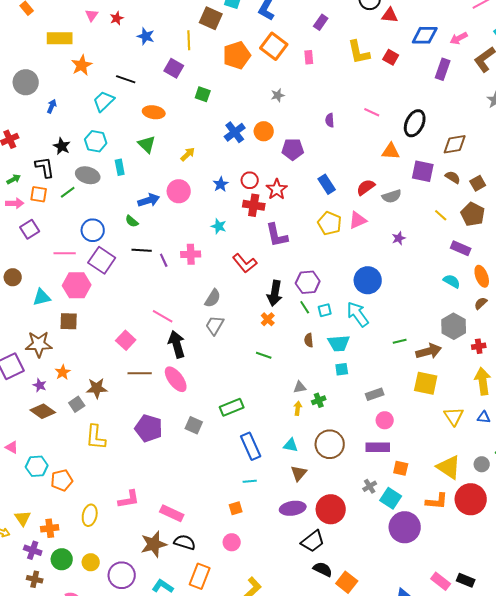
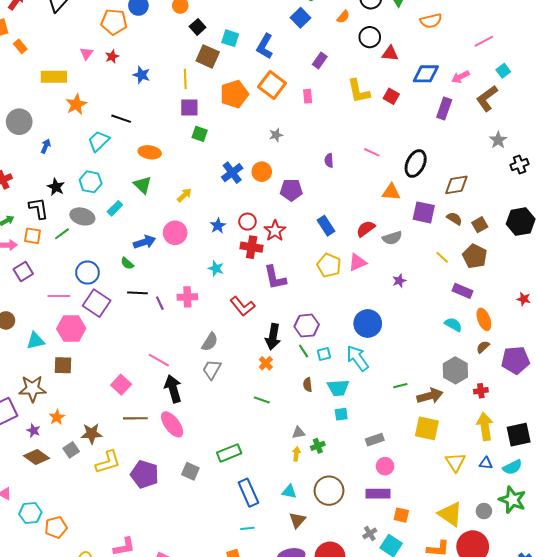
purple square: (174, 68) -> (189, 107), moved, turned -30
cyan rectangle: (120, 167) -> (115, 208), turned 56
yellow L-shape: (96, 437) -> (108, 462), moved, turned -112

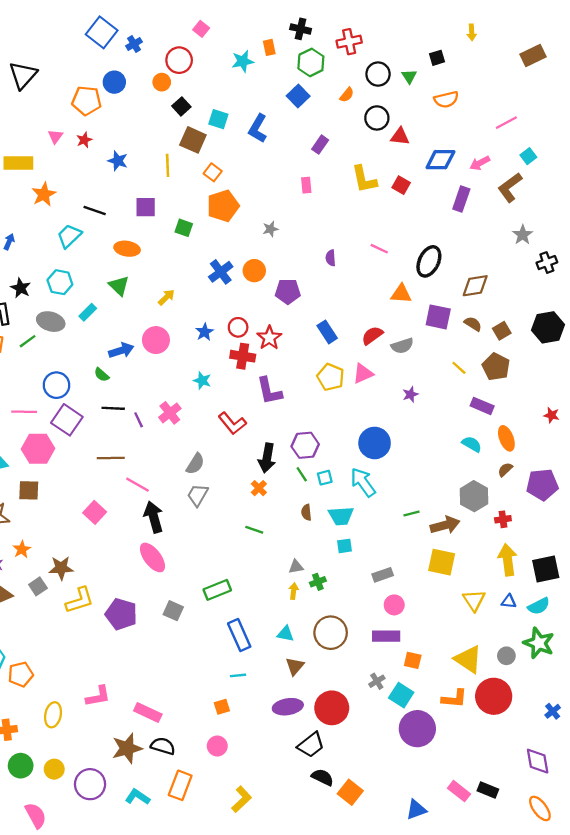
orange square: (272, 85) -> (213, 172), moved, size x0.6
orange pentagon: (234, 94) -> (223, 206), moved
purple square: (189, 107) -> (146, 207), moved
pink cross: (187, 297) -> (170, 413), turned -36
brown line: (135, 418) -> (111, 458), moved

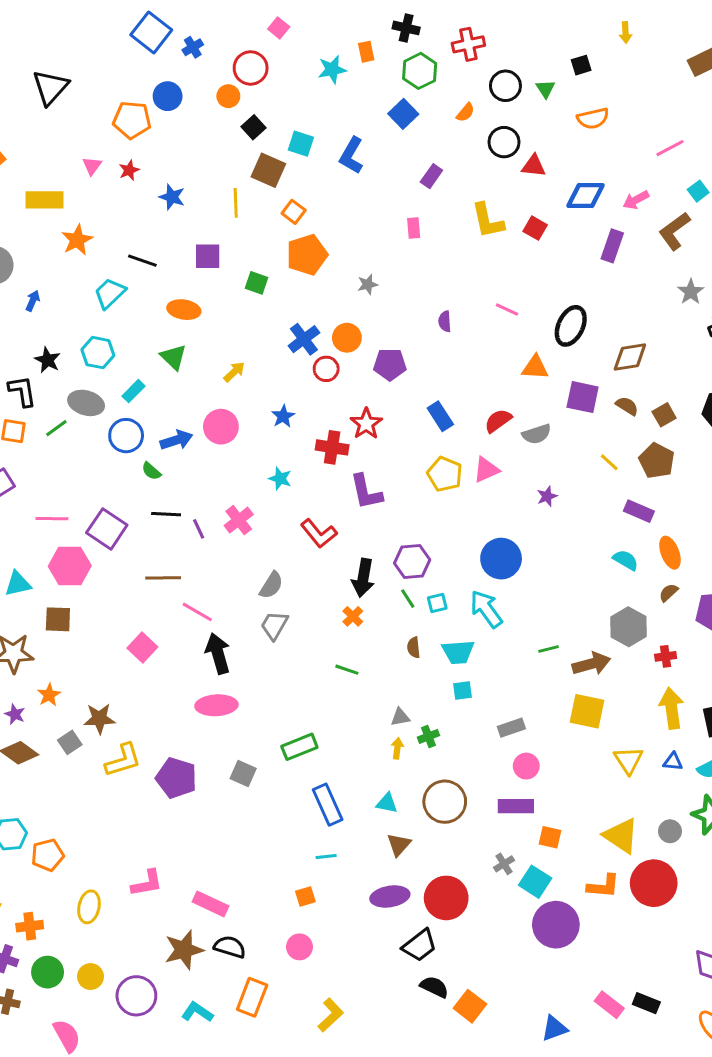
red circle: (238, 327) -> (326, 369), moved
blue circle: (56, 385) -> (126, 436), moved
pink ellipse: (152, 557) -> (216, 705), turned -56

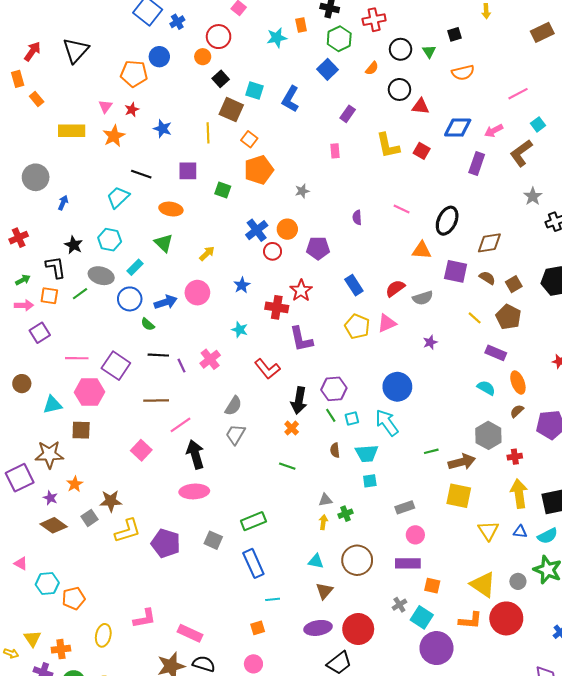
orange star: (77, 240) -> (114, 136), moved
pink line: (197, 612) -> (180, 425), turned -65
blue rectangle: (328, 805) -> (253, 563), moved

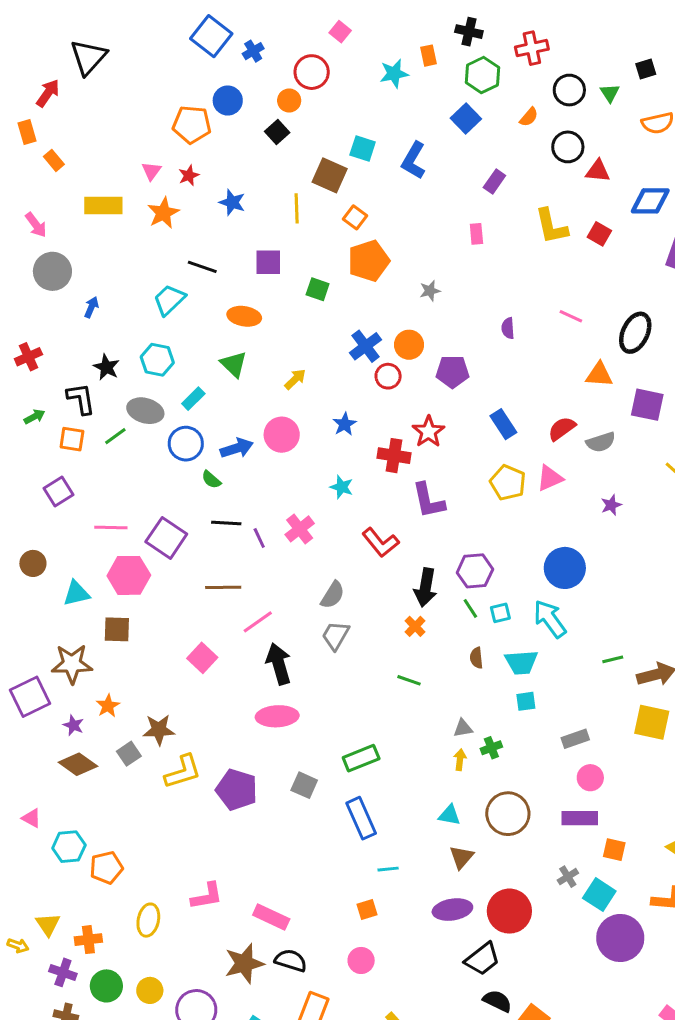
black triangle: (76, 50) -> (88, 57), moved
black square: (221, 79) -> (277, 132), moved
pink arrow: (24, 305) -> (36, 225), moved, turned 54

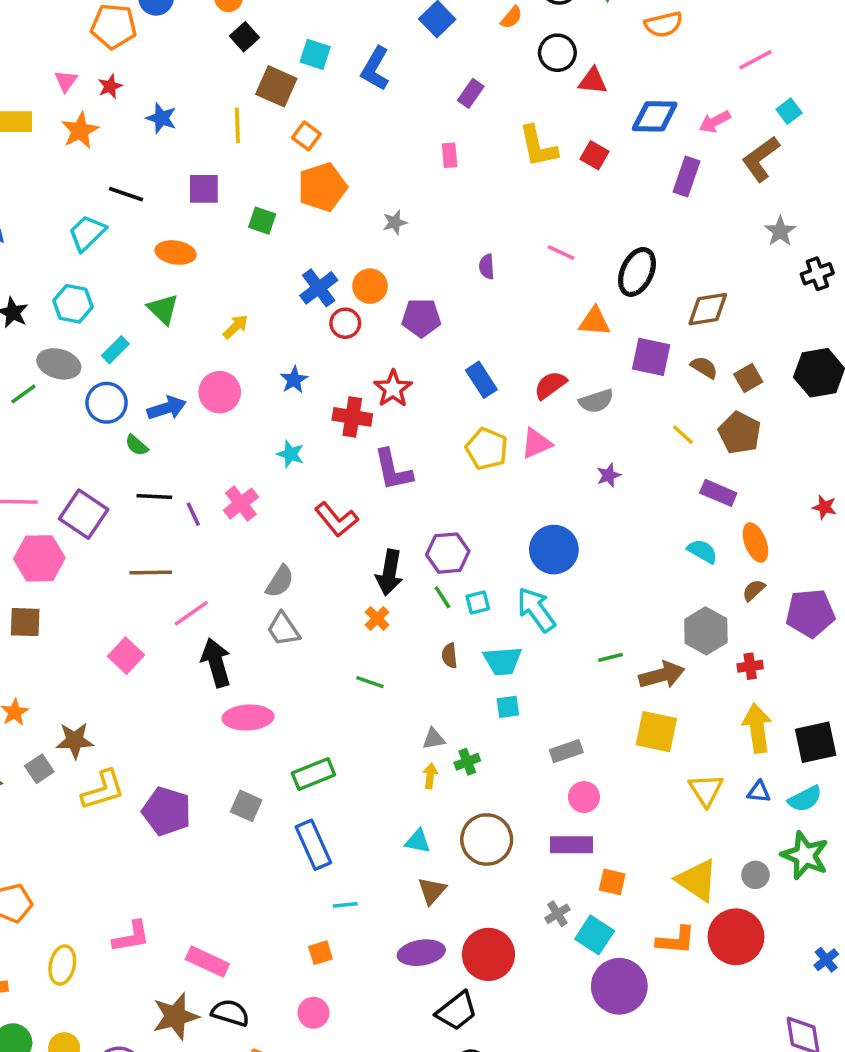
black square: (277, 132) -> (244, 37), moved
gray trapezoid: (336, 635) -> (283, 629), turned -64
pink ellipse: (277, 716) -> (248, 718), moved

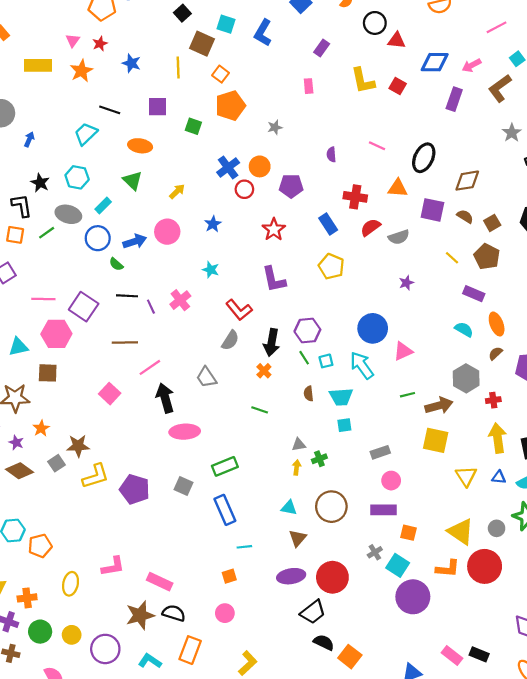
red cross: (352, 417) -> (355, 197), moved
pink triangle: (536, 443) -> (403, 351), moved
gray semicircle: (280, 581) -> (230, 340), moved

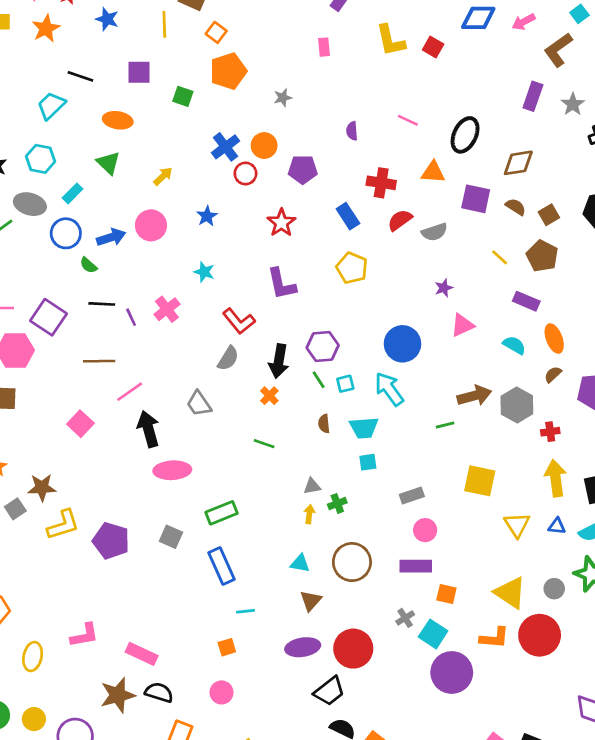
purple rectangle: (454, 99) -> (533, 96), moved
pink triangle: (403, 351) -> (462, 325), moved
brown arrow: (439, 406) -> (474, 396), moved

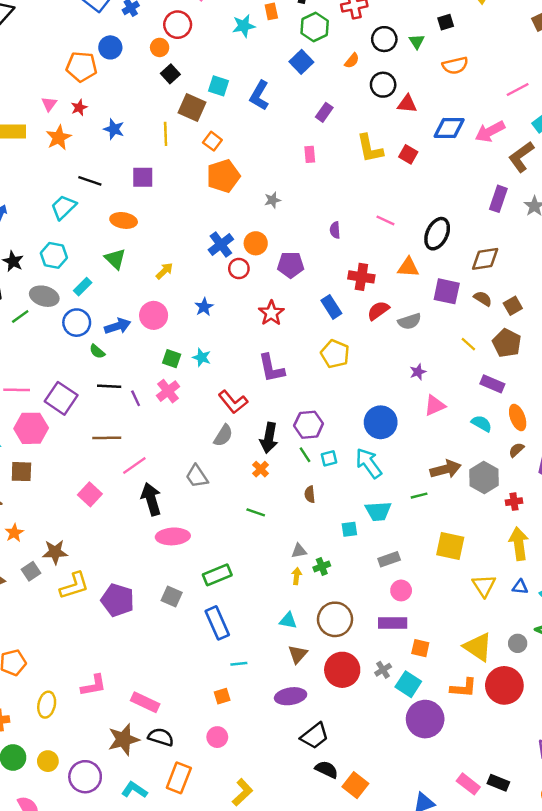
pink arrow: (524, 22) -> (490, 132), size x1.4
green square: (183, 96) -> (172, 359), moved
cyan trapezoid: (364, 428) -> (378, 511), moved
red circle: (353, 649) -> (342, 670), moved

